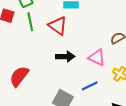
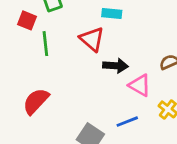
green line: (30, 22) -> (45, 44), moved
black arrow: (65, 57) -> (115, 66), moved

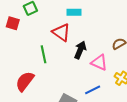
green line: (45, 44) -> (44, 54), moved
black arrow: (115, 66) -> (80, 50), turned -66

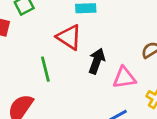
pink triangle: (99, 63) -> (124, 78), turned -30

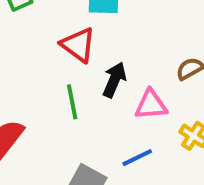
green line: (45, 69) -> (72, 102), moved

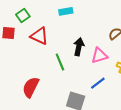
red triangle: (78, 45) -> (39, 36), moved

